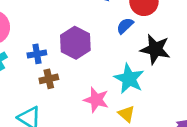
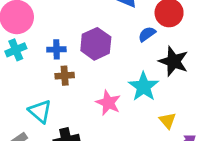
yellow triangle: (126, 114) -> (168, 121), moved

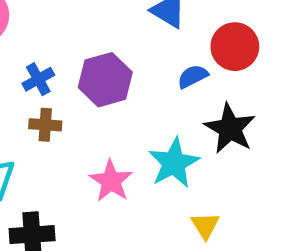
blue cross: (56, 49) -> (38, 79), turned -36

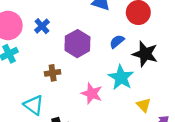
blue semicircle: (193, 76) -> (117, 41), moved
blue cross: (38, 79) -> (42, 26), moved

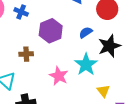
blue cross: (42, 26) -> (21, 12), turned -32
black star: (145, 54) -> (109, 46), turned 30

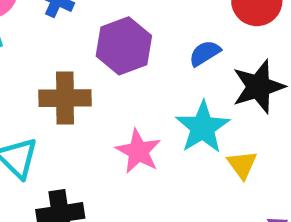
brown cross: (26, 54) -> (65, 98), size x1.5
yellow triangle: (103, 91) -> (242, 165), moved

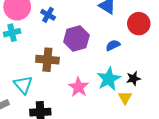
black star: (258, 87) -> (133, 78), moved, size x0.6

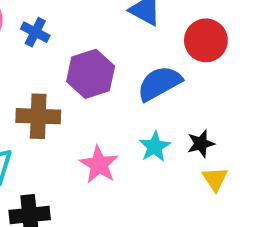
blue semicircle: (113, 45) -> (159, 83), size x1.6
cyan star: (109, 79) -> (155, 147), size x0.7
yellow triangle: (125, 98) -> (215, 179), moved

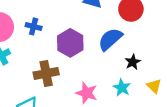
black star: (201, 144) -> (133, 62), moved
cyan star: (155, 147) -> (122, 88), moved

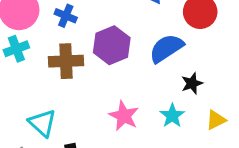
brown cross: (46, 73) -> (66, 61), moved
yellow triangle: (154, 86) -> (216, 120), turned 42

